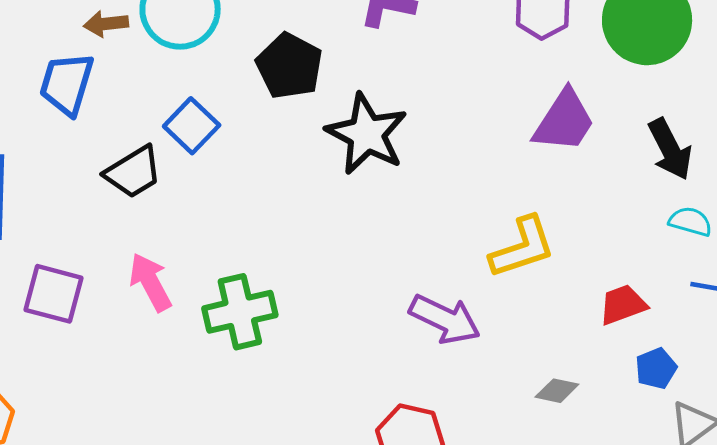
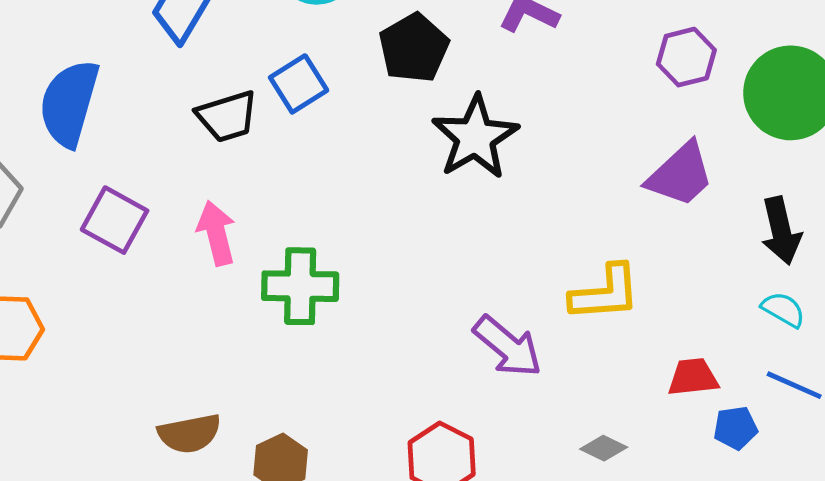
blue pentagon: (656, 368) -> (735, 428), moved

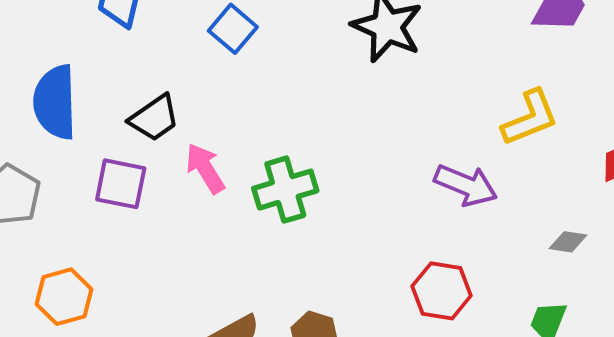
black trapezoid: (227, 116) -> (154, 118), moved

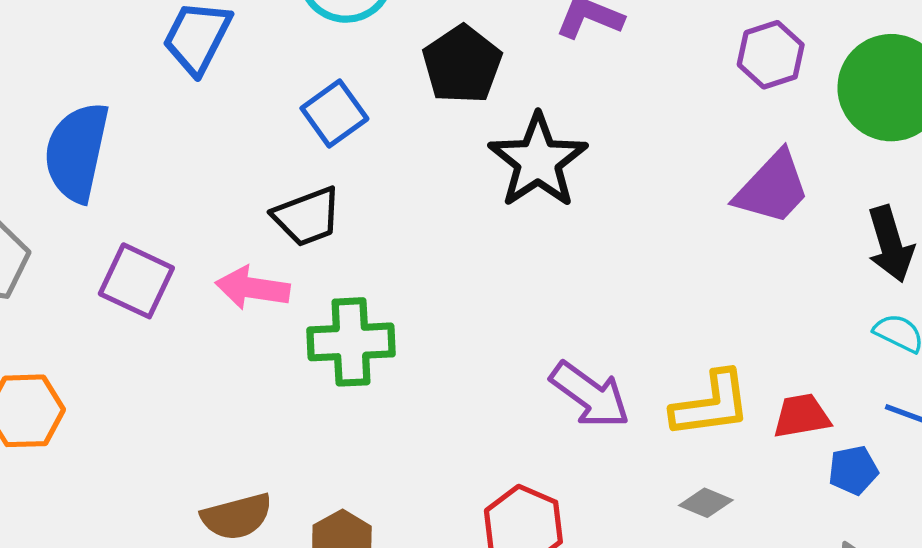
black trapezoid: (154, 118) -> (307, 217), moved
yellow L-shape: (530, 118) -> (711, 404), moved
pink arrow: (205, 168) -> (253, 288), turned -64

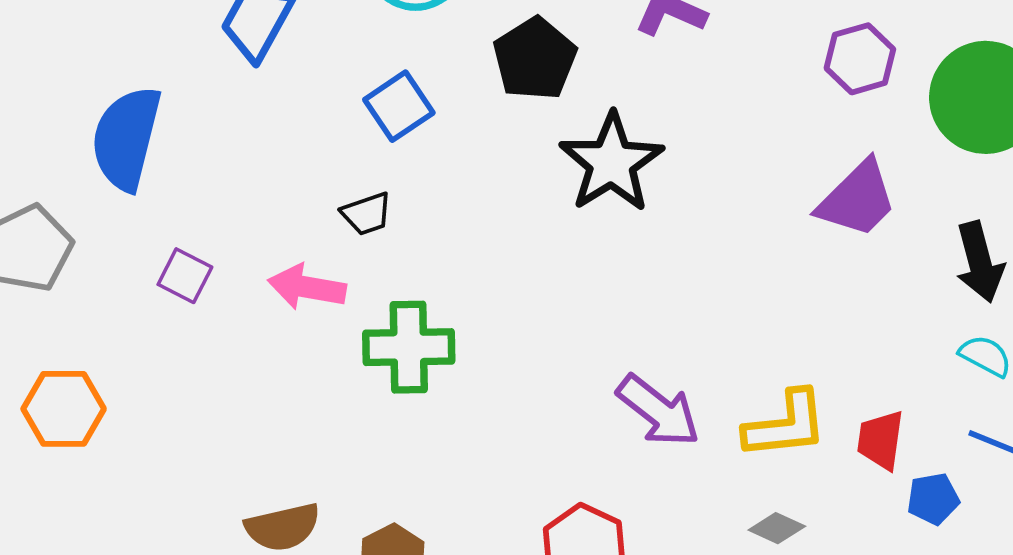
black trapezoid: (307, 217) -> (367, 214), size x0.7
purple square: (136, 281) -> (185, 276), size x0.7
red trapezoid: (802, 416) -> (880, 440), turned -74

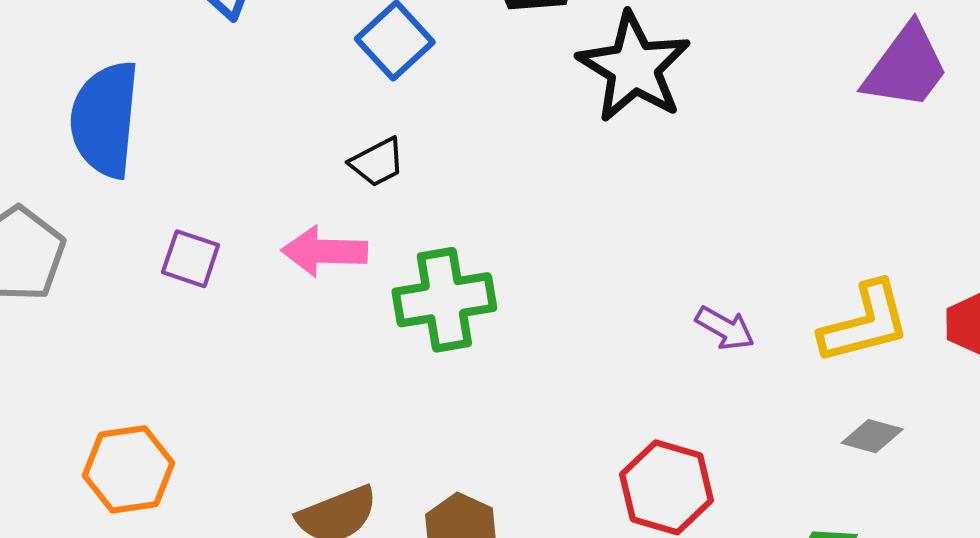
orange hexagon: (64, 409) -> (129, 469), moved
purple arrow: (658, 411) -> (725, 328), size x0.6

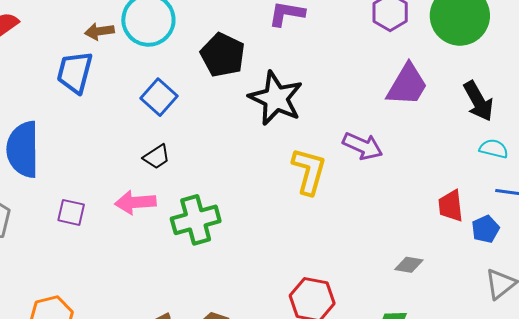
yellow L-shape: (865, 323) -> (309, 171), moved, turned -54
purple arrow: (725, 328) -> (363, 146), moved, size x1.4

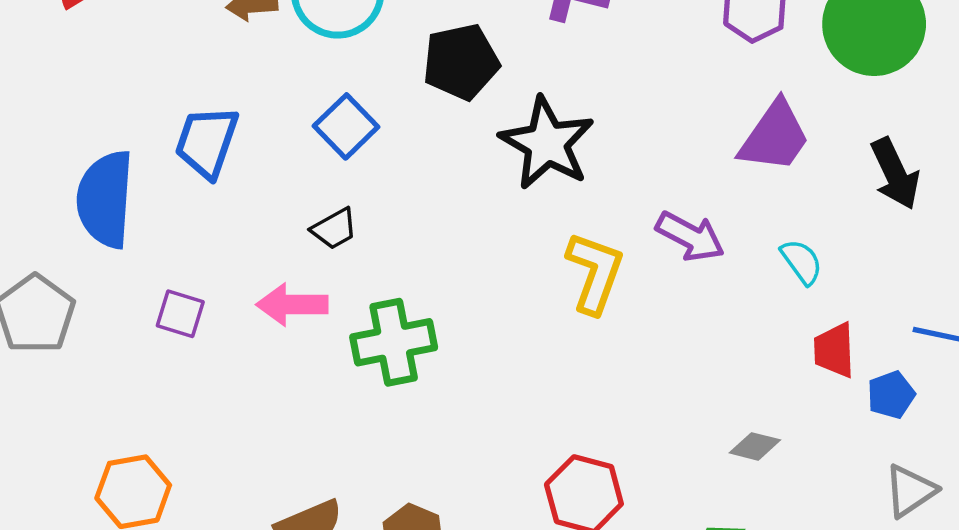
black pentagon: (223, 55) -> (461, 62), turned 30
blue trapezoid: (75, 72) -> (207, 142), moved
cyan semicircle: (494, 149) -> (802, 262), moved, turned 36

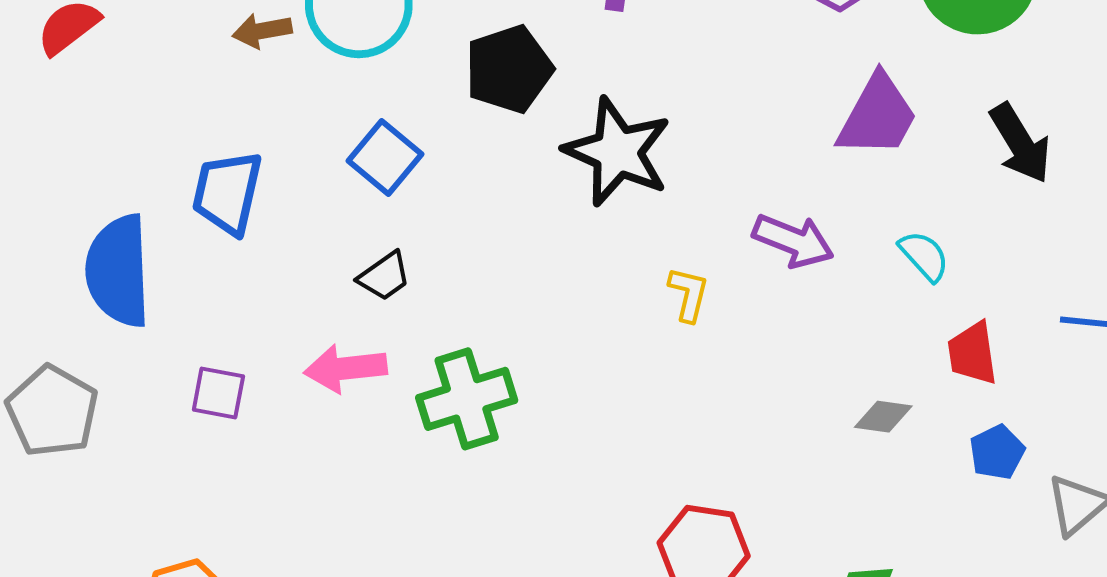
yellow L-shape: (595, 273) -> (688, 294), size x0.6
blue pentagon: (891, 395) -> (997, 452), moved
gray diamond: (755, 446) -> (883, 417), moved

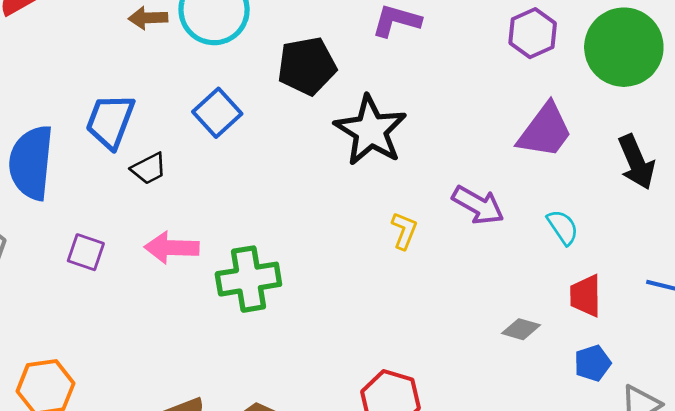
black trapezoid: (384, 276) -> (149, 169), moved

